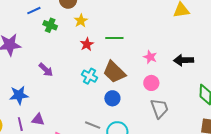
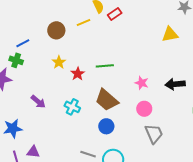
yellow star: (81, 21) -> (59, 62), moved
green cross: (50, 25) -> (16, 60), moved
cyan cross: (90, 76) -> (72, 107), moved

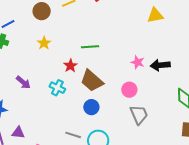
red star: (78, 74) -> (70, 66), moved
pink star: (142, 83) -> (138, 62), moved

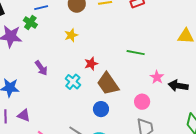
green line: (90, 47) -> (136, 53), moved

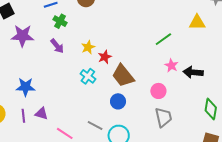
green cross: (30, 23) -> (60, 21), moved
yellow star: (71, 35) -> (88, 47), moved
green line: (136, 53) -> (163, 39), moved, turned -42
purple arrow: (41, 68) -> (57, 46), moved

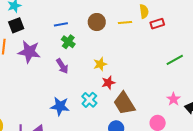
green line: (163, 39) -> (175, 60), moved
yellow star: (88, 47) -> (100, 64), moved
blue star: (25, 87) -> (60, 106), moved

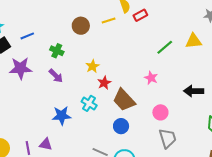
blue line: (61, 24) -> (27, 36), moved
pink star: (174, 99) -> (151, 78), moved

